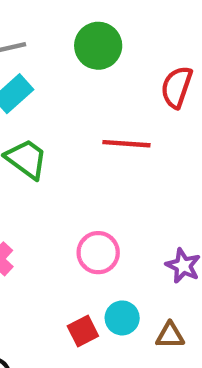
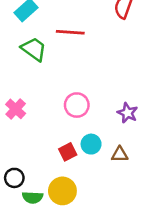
red line: (126, 144) -> (70, 32), moved

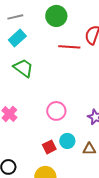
red line: (70, 32) -> (69, 47), moved

